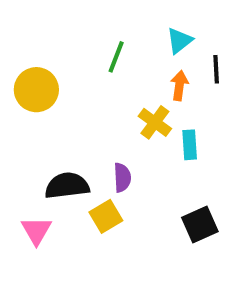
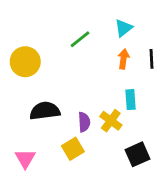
green line: (116, 57) -> (80, 39), turned 30
black line: (216, 69) -> (152, 59), moved
yellow cross: (155, 122) -> (111, 121), moved
black semicircle: (67, 186) -> (45, 111), moved

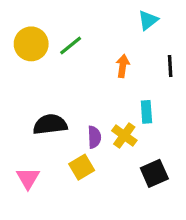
cyan triangle: (123, 28) -> (148, 20), moved
green line: (80, 39) -> (71, 45), moved
orange arrow: (123, 59) -> (123, 66), moved
yellow circle: (25, 62) -> (31, 44), moved

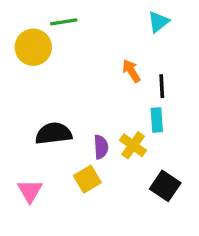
green line: (71, 45) -> (64, 22), moved, turned 30
orange arrow: (123, 66) -> (131, 71), turned -40
black line: (170, 66) -> (162, 86), moved
black square: (154, 173) -> (165, 186), turned -32

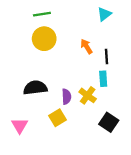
yellow circle: (33, 47) -> (44, 39), moved

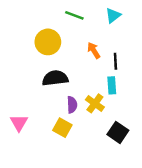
green line: (42, 14) -> (74, 15), moved, turned 30
black semicircle: (35, 88) -> (55, 78), moved
yellow square: (58, 118) -> (62, 128), turned -30
pink triangle: (20, 126) -> (19, 123), moved

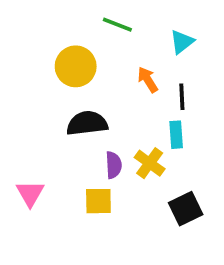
cyan triangle: (113, 15) -> (182, 42), moved
yellow square: (62, 128) -> (98, 201), turned -30
black square: (118, 132) -> (186, 209), turned 30

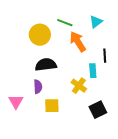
green line: (117, 25) -> (65, 23), moved
orange arrow: (148, 80) -> (78, 42), size x1.5
black line: (182, 97) -> (105, 56), moved
purple semicircle: (114, 165) -> (38, 87), moved

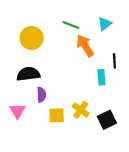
yellow circle: (40, 35) -> (32, 38), moved
black semicircle: (46, 65) -> (28, 74), moved
yellow cross: (79, 86) -> (81, 110), moved

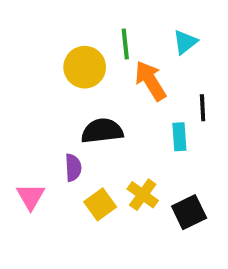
green line: (71, 25) -> (125, 44), turned 63
yellow circle: (32, 38) -> (85, 67), moved
black semicircle: (28, 74) -> (102, 131), moved
yellow square: (57, 115) -> (100, 204), turned -35

